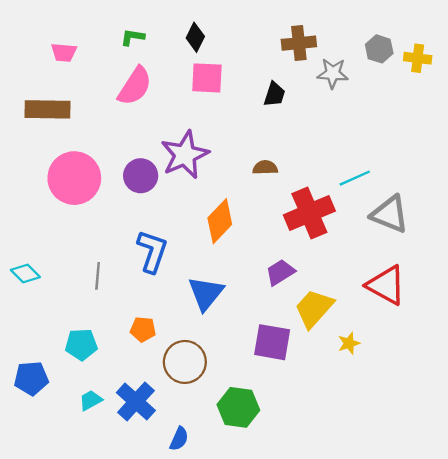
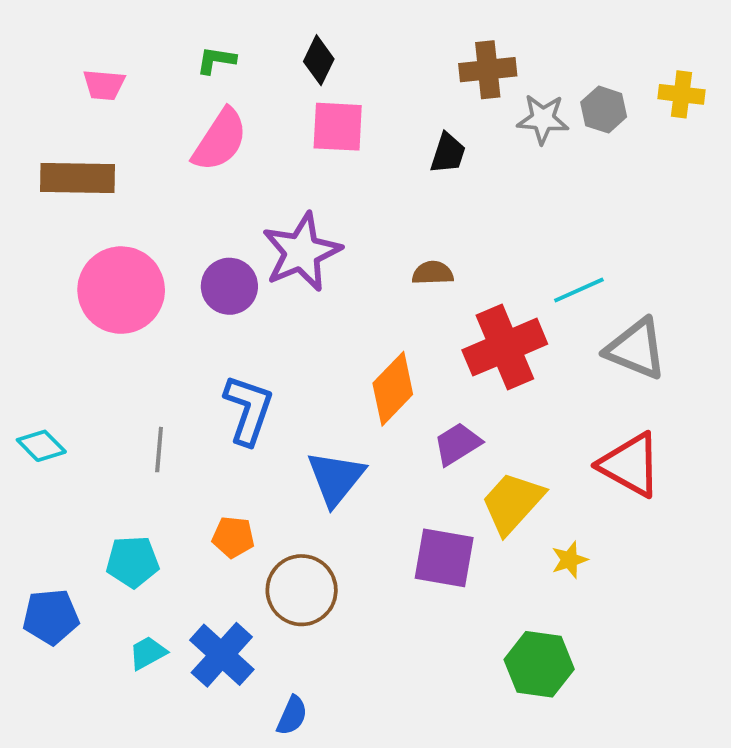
gray hexagon: (379, 49) -> (604, 110), moved
orange diamond: (220, 221) -> (393, 389), moved
green hexagon: (238, 407) -> (539, 664), moved

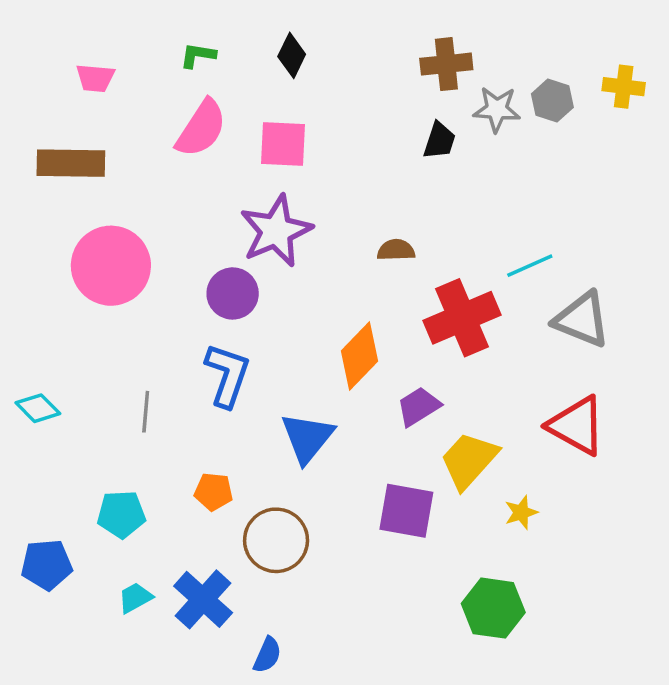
pink square: (338, 127) -> (283, 144), moved
black trapezoid: (448, 153) -> (439, 141), moved
purple circle: (229, 286) -> (233, 293), moved

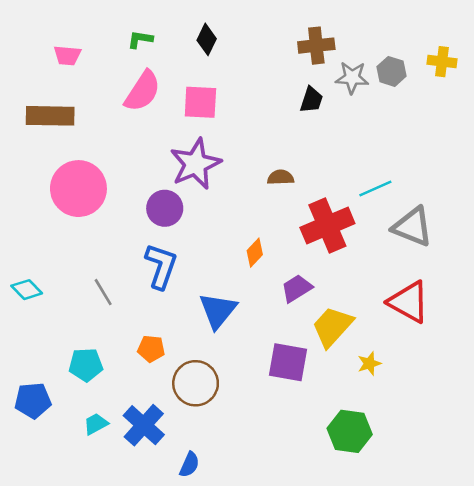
orange diamond: (359, 356) -> (255, 253), size x0.6
gray line: (146, 412) -> (103, 292), turned -36

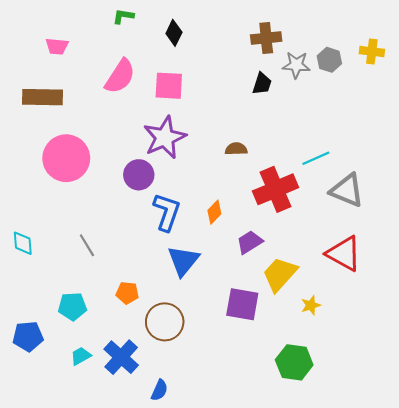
green L-shape: (140, 39) -> (123, 16), moved
blue L-shape: (161, 266) -> (167, 212), moved
cyan diamond: (27, 290) -> (23, 243), turned 40

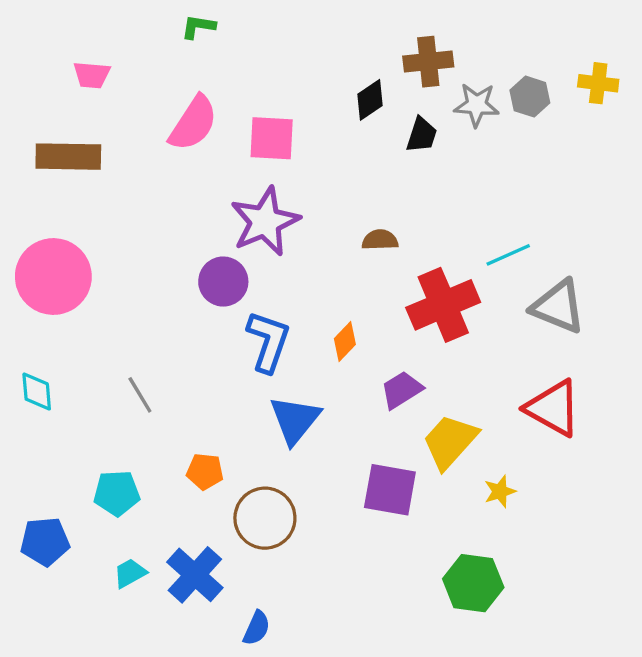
black diamond: (174, 33) -> (370, 100), moved, turned 30
pink circle: (66, 158) -> (53, 277), moved

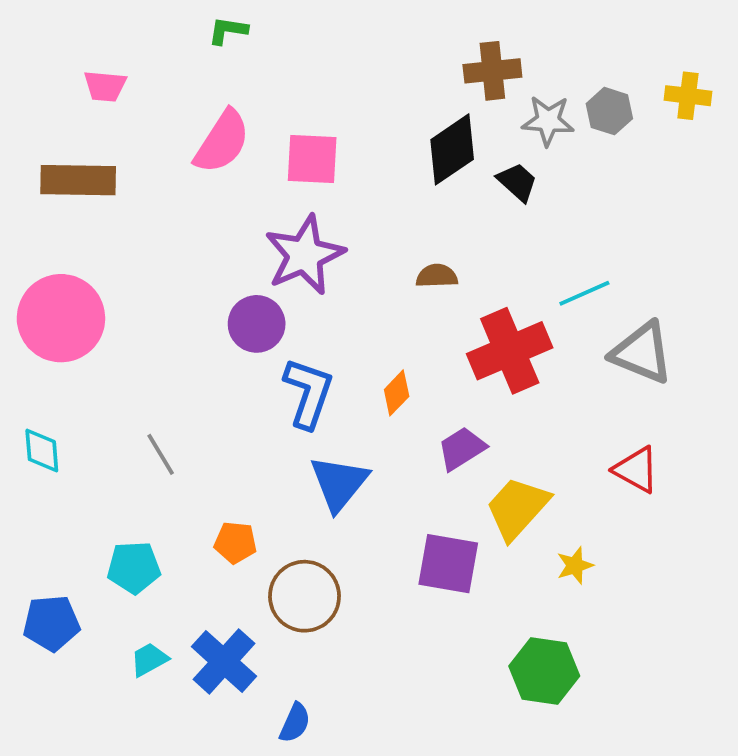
black diamond: (370, 100) -> (452, 149), moved, size x1.5
black trapezoid: (422, 135) -> (517, 182), moved, turned -66
red triangle: (553, 408) -> (636, 470), size x0.7

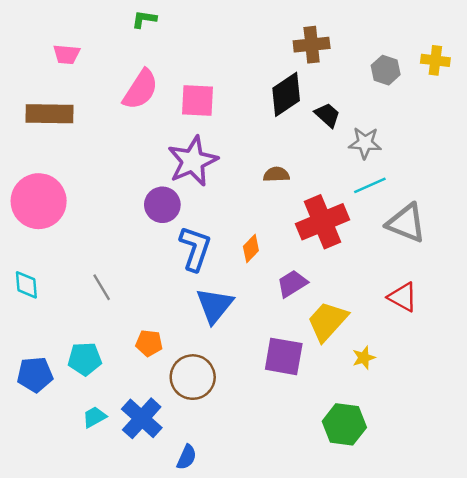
gray star: (548, 121) -> (365, 143), moved
blue pentagon: (51, 623) -> (35, 375), moved

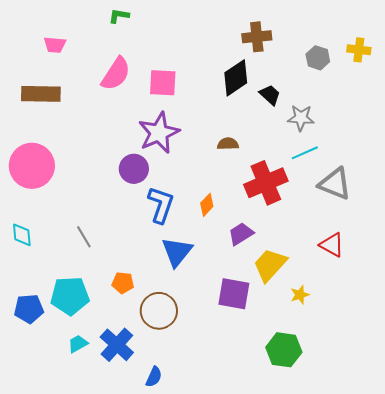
cyan pentagon: (85, 359) -> (70, 296), size x1.4

